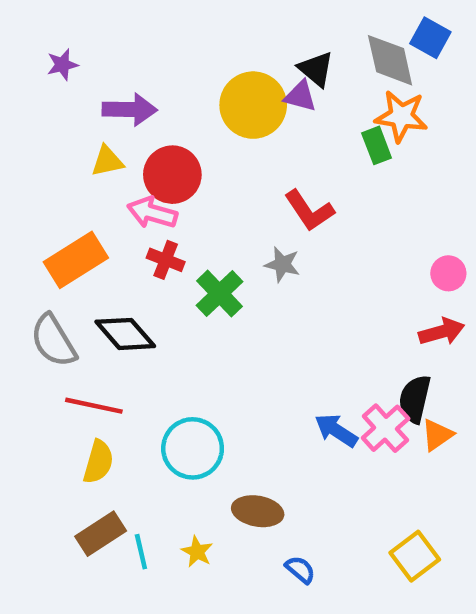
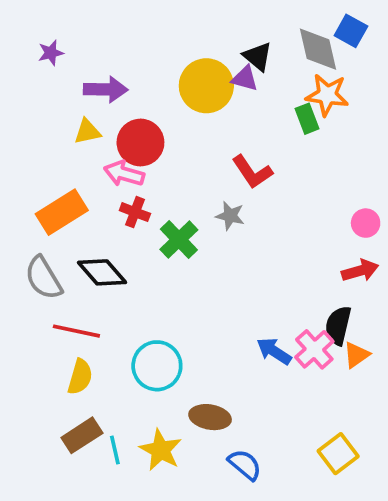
yellow star: (197, 552) -> (161, 450), size x1.6
blue semicircle: (300, 570) -> (245, 465), size x1.4

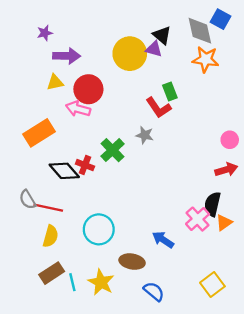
purple star: (51, 53) -> (45, 33), moved
green rectangle: (307, 119) -> (170, 92), moved
red cross: (135, 212) -> (85, 165), moved
gray semicircle: (43, 278) -> (28, 200), moved, size x0.7
blue arrow: (274, 351) -> (163, 240), moved

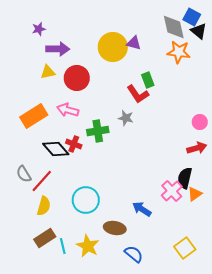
black triangle: (162, 35) -> (199, 31), moved
pink arrow: (78, 109) -> (68, 110), moved
green cross: (113, 150) -> (98, 131), turned 35
red line: (48, 208) -> (42, 181), turned -60

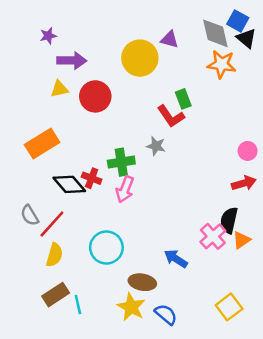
purple triangle: (134, 43) -> (170, 39), moved
pink arrow: (68, 110) -> (125, 189), moved, turned -85
yellow star: (88, 246) -> (131, 307), moved

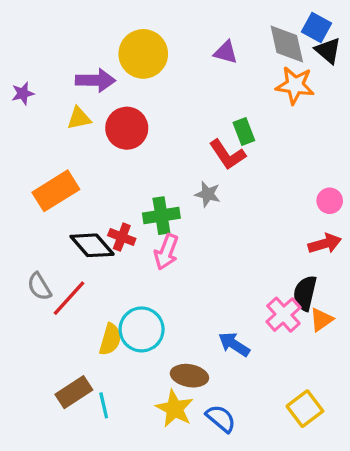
purple star: (48, 36) -> (23, 94), moved
yellow circle: (140, 58) -> (143, 54), moved
yellow semicircle: (54, 255) -> (110, 339), moved

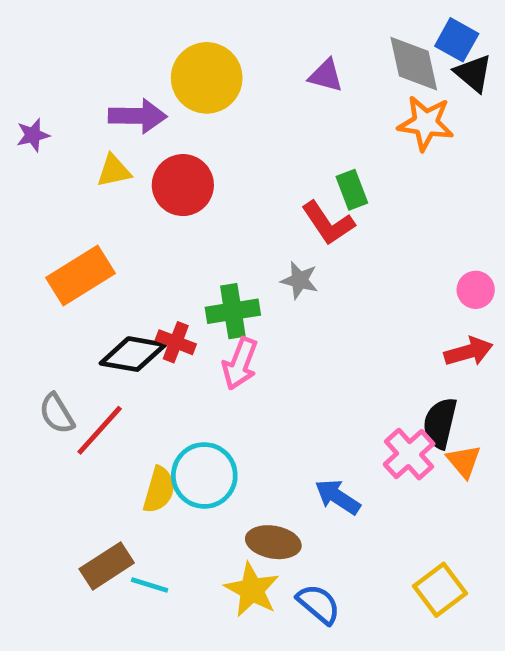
black diamond: (92, 245) -> (133, 354), turned -39
orange triangle: (321, 320) -> (464, 461), turned -35
cyan line: (104, 405) -> (150, 585), turned -60

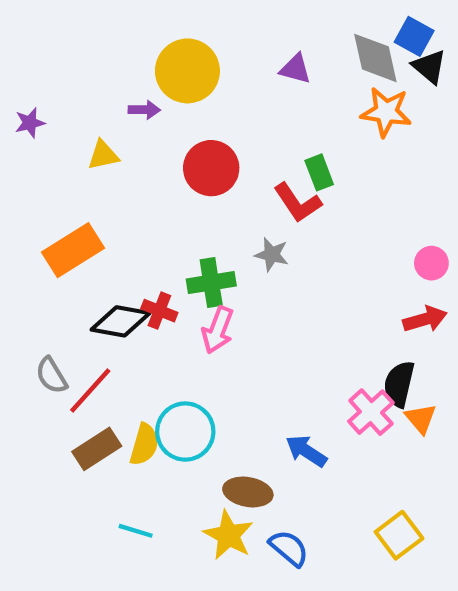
purple arrow: (138, 116) -> (144, 110), moved, size x0.6
red circle: (183, 185) -> (211, 168), moved
brown rectangle: (107, 566) -> (97, 449), moved

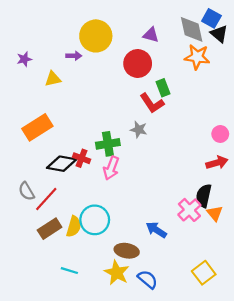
purple star: (30, 123) -> (24, 59), moved
red circle: (211, 168) -> (138, 64), moved

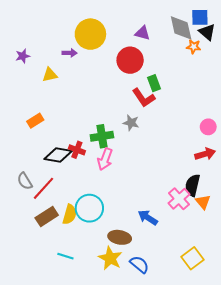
blue square: (211, 18) -> (200, 17), turned -30
orange star: (197, 57) -> (194, 47), moved, size x0.6
orange rectangle: (37, 127) -> (35, 121), size x0.6

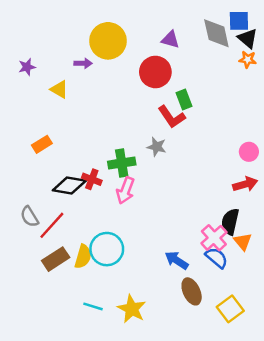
orange star: (194, 47) -> (248, 60), moved
yellow triangle: (50, 75) -> (59, 89), turned 42
brown ellipse: (120, 237) -> (192, 291), moved, turned 55
cyan line: (65, 256) -> (93, 306), moved
blue semicircle: (139, 264) -> (216, 258), moved

